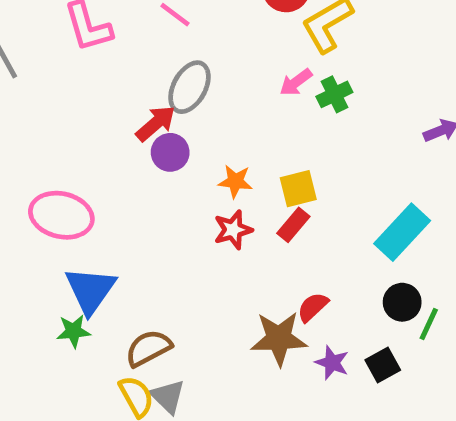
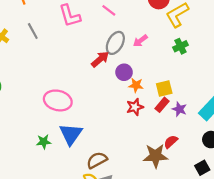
pink arrow: (296, 82) -> (140, 41), moved
purple circle: (170, 152) -> (124, 72), moved
green star: (73, 331) -> (44, 142), moved
purple star: (332, 363) -> (179, 109), moved

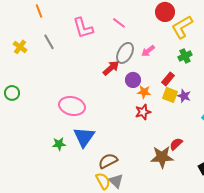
yellow square: (164, 89) -> (170, 95), turned 35
red rectangle: (162, 105) -> (168, 79), moved
purple star: (179, 109) -> (184, 96), moved

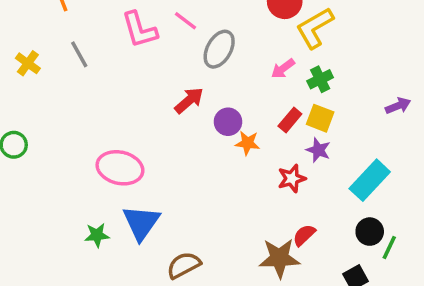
pink line: (119, 23) -> (185, 21), moved
pink arrow: (148, 51) -> (283, 69), moved
gray ellipse: (125, 53) -> (219, 49), moved
yellow square: (170, 95) -> (320, 118), moved
red star: (143, 112) -> (292, 178), moved

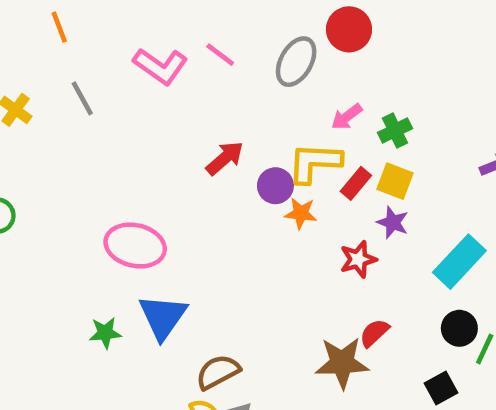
yellow L-shape: (315, 28) -> (314, 163), moved, turned 33
pink L-shape: (139, 30) -> (160, 66), turned -39
gray ellipse: (219, 49) -> (296, 62), moved

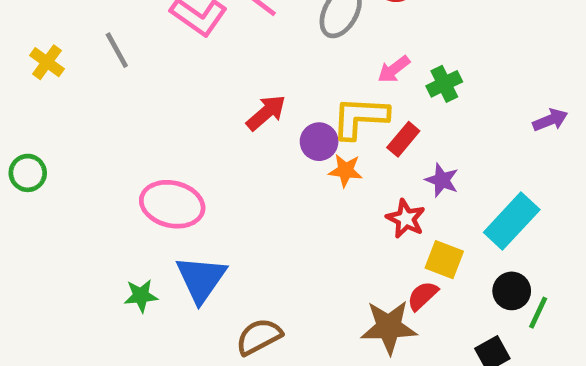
yellow square: (395, 181) -> (444, 260), moved
red star: (358, 259) -> (406, 219), turned -30

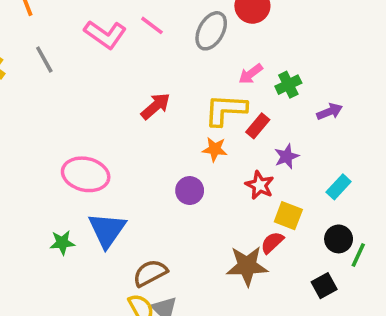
purple arrow: (550, 120) -> (330, 112), moved
purple circle: (319, 142) -> (190, 191), moved
purple star: (442, 180) -> (287, 156), turned 30
cyan rectangle: (512, 221) -> (339, 187), size x0.6

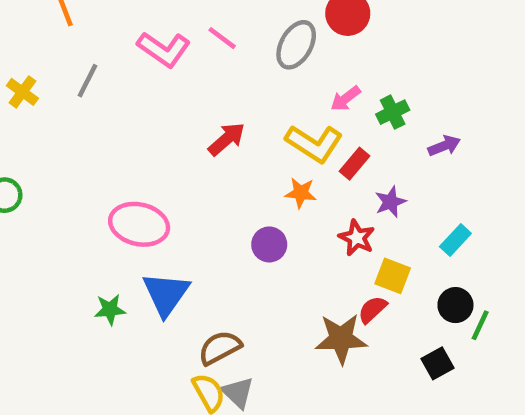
gray line: (44, 60) -> (87, 81), turned 56
yellow L-shape: (226, 110) -> (314, 144), turned -150

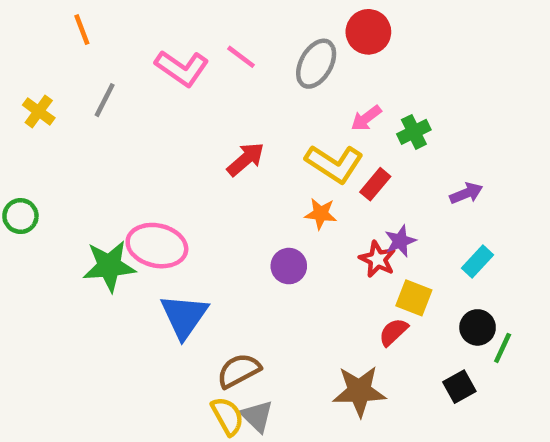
purple arrow: (444, 146) -> (466, 193), moved
purple star: (390, 202) -> (400, 241), moved
green star: (110, 310) -> (109, 266), moved, size x1.6
brown star: (341, 339) -> (359, 391), moved

